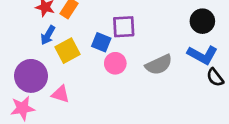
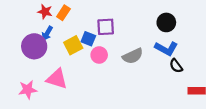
yellow square: (68, 51) -> (73, 45), moved
purple circle: (31, 76) -> (34, 46), moved
pink triangle: (61, 94) -> (57, 79), size x1.5

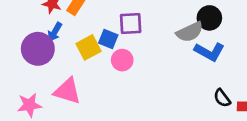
gray semicircle: (133, 56) -> (190, 32), moved
black semicircle: (176, 66) -> (222, 98), moved

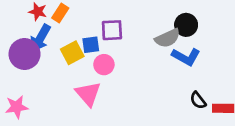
blue arrow: (55, 32) -> (40, 38), size x1.5
blue square: (108, 39) -> (91, 45), turned -30
pink triangle: (67, 91) -> (88, 94), moved, turned 32

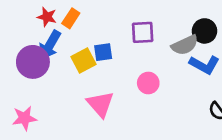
purple square: (112, 30) -> (143, 32), moved
pink circle: (104, 65) -> (148, 83), moved

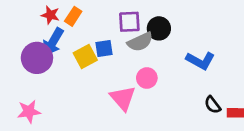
black circle: (205, 31) -> (159, 28), moved
purple square: (143, 32) -> (129, 22), moved
gray semicircle: (185, 45) -> (140, 42), moved
pink triangle: (100, 104) -> (123, 98), moved

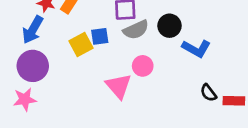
black circle: (159, 28) -> (170, 26), moved
blue arrow: (53, 42) -> (33, 30), moved
purple circle: (37, 58) -> (33, 66), moved

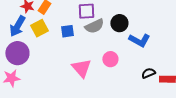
yellow square: (81, 44) -> (39, 28), moved
pink circle: (143, 66) -> (110, 59), moved
black semicircle: (208, 93) -> (148, 73), turned 104

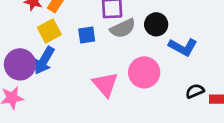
blue arrow: (17, 26) -> (44, 60), moved
pink circle: (110, 59) -> (144, 72), size x1.5

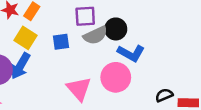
black circle: (156, 24) -> (116, 29), moved
yellow square: (49, 31) -> (25, 38), turned -30
blue L-shape: (183, 47) -> (131, 53), moved

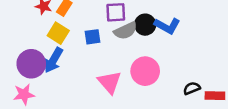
blue L-shape: (131, 53) -> (167, 26), moved

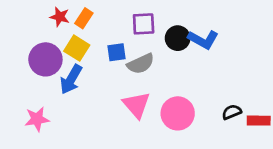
gray semicircle: (126, 31) -> (141, 64), moved
purple circle: (31, 64) -> (45, 59), moved
pink circle: (145, 71) -> (178, 113), moved

